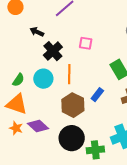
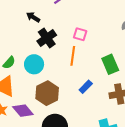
orange line: (69, 74) -> (73, 56), moved
brown hexagon: (73, 105) -> (47, 93), moved

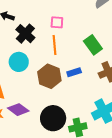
blue rectangle: (86, 87) -> (74, 72), turned 40
brown hexagon: (47, 93) -> (49, 76), moved

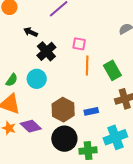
orange line: (55, 45) -> (87, 66), moved
blue rectangle: (74, 72) -> (91, 111), moved
brown hexagon: (49, 76) -> (63, 110), moved

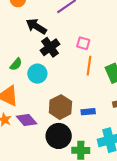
black arrow: (31, 32) -> (36, 26), size x1.5
green semicircle: (12, 80) -> (16, 64), moved

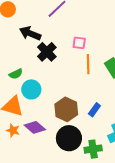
green semicircle: (16, 64) -> (16, 74), turned 32
cyan circle: (37, 74) -> (31, 89), moved
blue rectangle: (88, 112) -> (94, 110), turned -40

